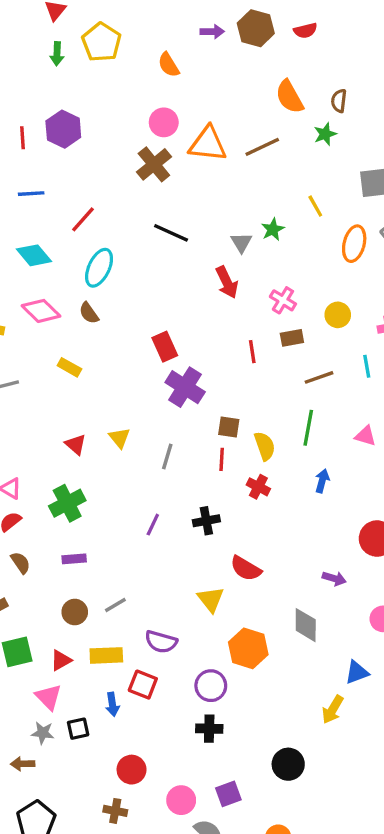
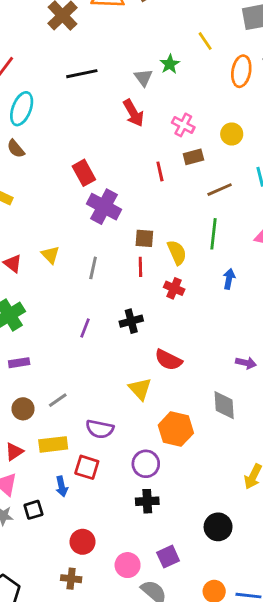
black line: (171, 233) -> (82, 74), turned -32

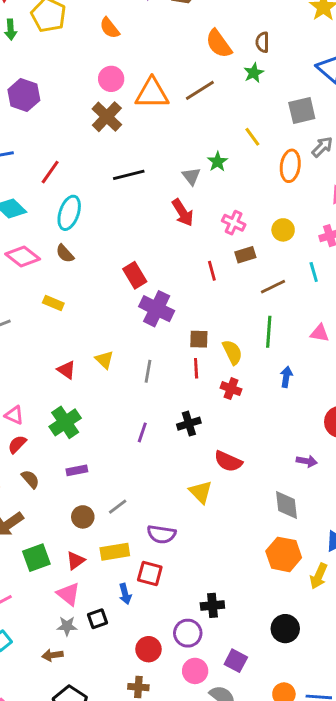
orange hexagon: (176, 429) -> (284, 554), moved
purple circle: (146, 464) -> (188, 633), moved
purple square: (168, 557) -> (236, 661), turned -35

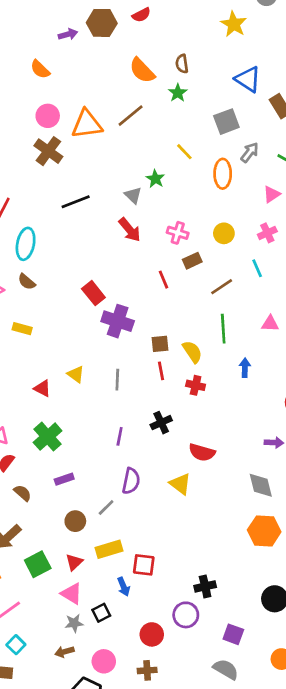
purple semicircle: (161, 534) -> (131, 481), moved, turned -80
pink circle: (195, 671) -> (104, 661), moved

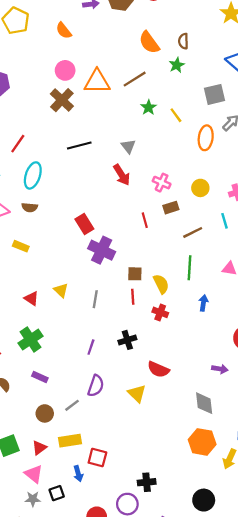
green star: (155, 179) -> (149, 107), moved
brown semicircle: (27, 282) -> (30, 207), turned -42
purple rectangle: (64, 479) -> (40, 377), turned 35

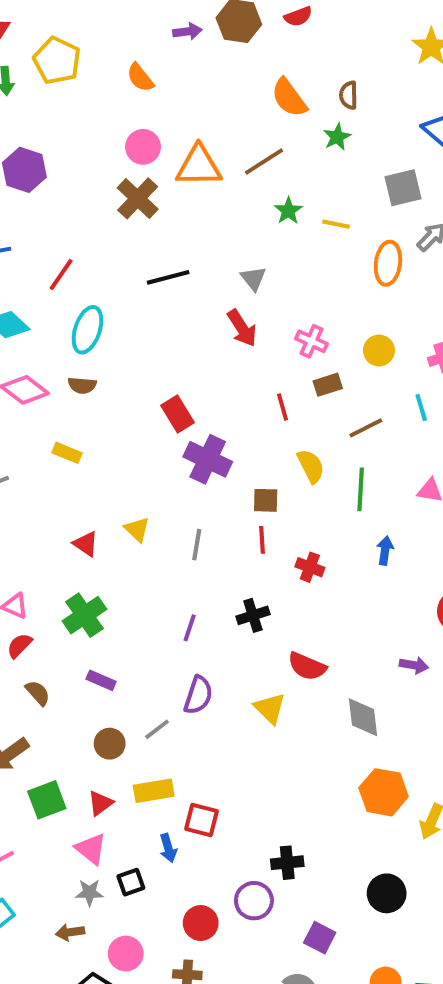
yellow line: (176, 115) -> (336, 224), turned -42
yellow semicircle: (161, 284) -> (311, 466), moved
gray diamond: (204, 403) -> (363, 717), moved

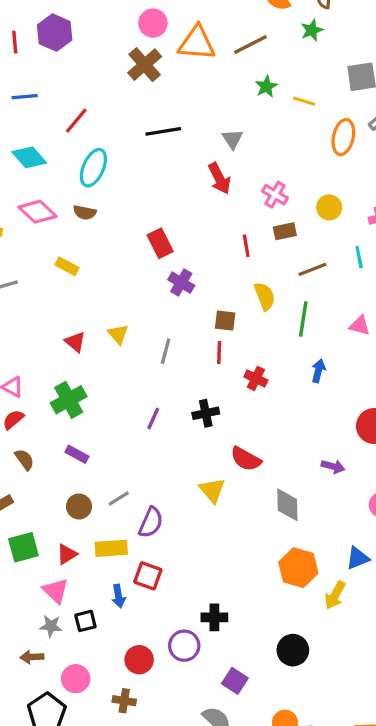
purple cross: (208, 459) -> (181, 283), size x0.7
purple semicircle: (198, 695) -> (151, 522), moved

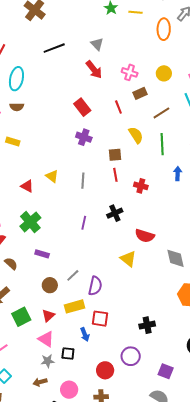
red rectangle: (160, 243) -> (82, 107), moved
black cross: (214, 617) -> (147, 325), moved
black square: (85, 621) -> (68, 354), turned 32

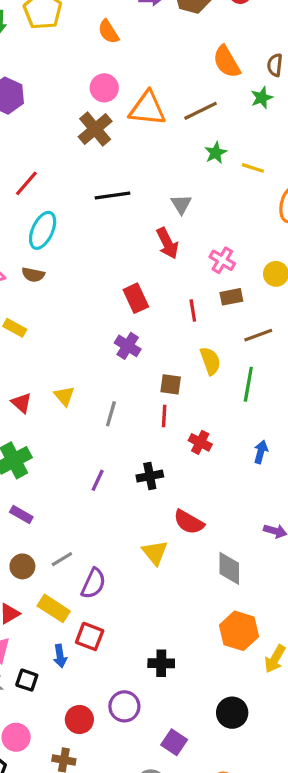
blue arrow: (178, 174) -> (261, 452), moved
yellow rectangle: (74, 306) -> (54, 608), turned 36

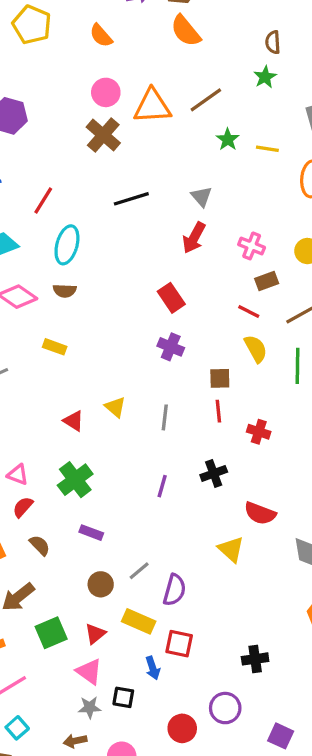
orange semicircle: (227, 62) -> (186, 31), moved
red arrow: (167, 243) -> (194, 238), turned 64
red line: (193, 311) -> (249, 311), moved, turned -45

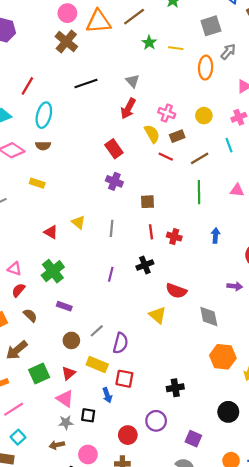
yellow semicircle: (256, 349) -> (152, 134), moved
red line: (218, 411) -> (151, 232), moved

